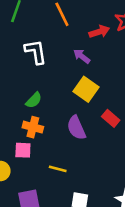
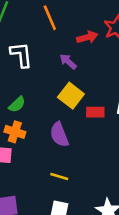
red rectangle: (111, 118) -> (95, 112), moved, turned -42
yellow line: (58, 169) -> (59, 176), moved

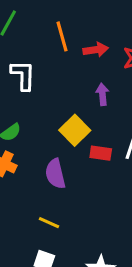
red arrow: (87, 37) -> (96, 50), moved
purple arrow: (68, 62) -> (102, 94), moved, turned 36

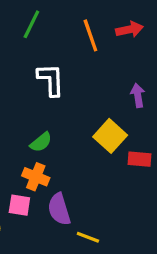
red arrow: (96, 50) -> (129, 29), moved
purple semicircle: (55, 174) -> (59, 209), moved

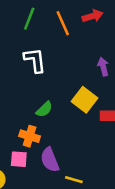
green line: (31, 24) -> (29, 19), moved
green semicircle: (41, 142) -> (44, 109), moved

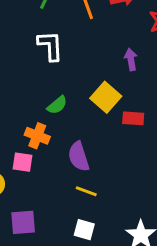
purple semicircle: (50, 160) -> (79, 157), moved

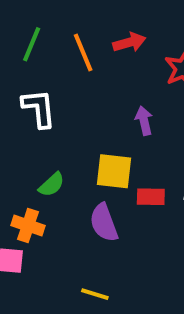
yellow square: (106, 97) -> (114, 171), turned -32
purple semicircle: (79, 157) -> (104, 223), moved

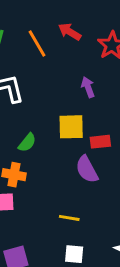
red arrow: (129, 42) -> (70, 32), turned -125
purple semicircle: (104, 223) -> (87, 169), moved

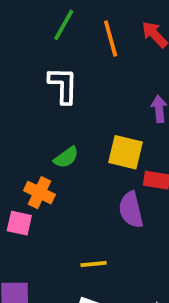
yellow line: (69, 218) -> (94, 264), turned -30

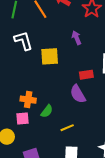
yellow square: (125, 152) -> (50, 56), moved
green semicircle: (66, 157) -> (47, 111), moved

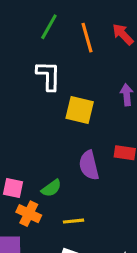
purple semicircle: (78, 94) -> (89, 165), moved
orange cross: (28, 100) -> (29, 214), moved

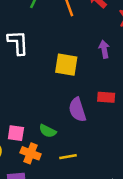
white L-shape: (48, 76) -> (18, 43), moved
green semicircle: (51, 188) -> (48, 131), turned 66

